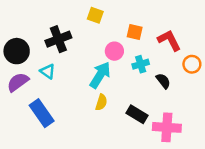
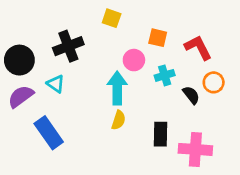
orange circle: (192, 64) -> (214, 82), moved
cyan arrow: (100, 75) -> (117, 88), turned -32
black rectangle: (137, 114) -> (160, 134), turned 60

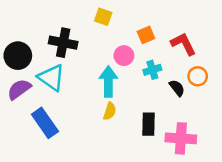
orange square: (158, 38) -> (146, 35), turned -36
black cross: (68, 46) -> (63, 43), turned 32
cyan triangle: (56, 84) -> (51, 78), size x1.6

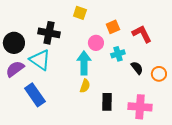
orange circle: (198, 76) -> (159, 74), moved
black rectangle: (148, 124) -> (107, 102), moved

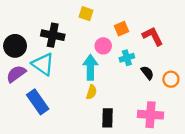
black rectangle: (107, 102) -> (108, 118), moved

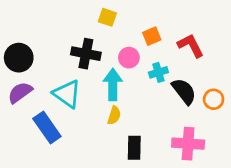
black cross: (53, 35) -> (86, 54), moved
cyan triangle: (43, 64) -> (67, 94), moved
black semicircle: (147, 73) -> (184, 91), size x1.5

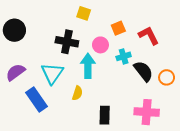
black circle: (19, 58) -> (14, 30), moved
cyan triangle: (67, 94) -> (52, 73), turned 30
yellow semicircle: (114, 115) -> (77, 93), moved

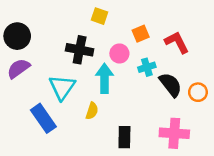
purple semicircle: (15, 72) -> (18, 68), moved

